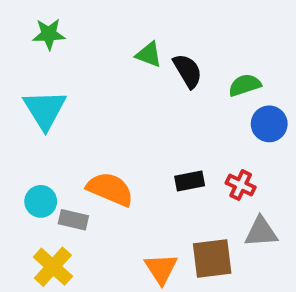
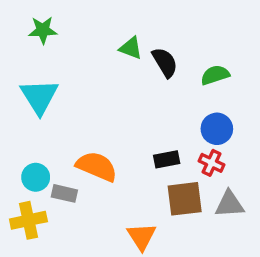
blue circle: (269, 124) -> (217, 129), moved
brown square: (212, 259) -> (185, 199), moved
yellow cross: (53, 267) -> (28, 220), moved, turned 36

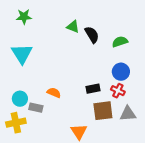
orange semicircle: (97, 166) -> (54, 93), size x0.6

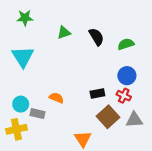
green triangle: (73, 27) -> (64, 33), moved, turned -40
brown square: (103, 111) -> (108, 117), turned -35

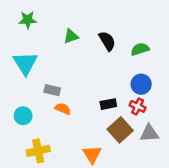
gray rectangle: (38, 114) -> (52, 90), moved
yellow cross: (16, 129) -> (38, 151), moved

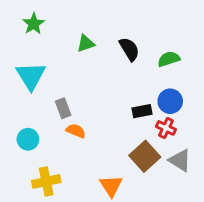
green star: (28, 20) -> (34, 24), turned -30
gray rectangle: (52, 90) -> (63, 108), turned 56
black rectangle: (108, 104) -> (142, 111), moved
gray triangle: (149, 133) -> (180, 160), turned 36

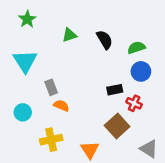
blue circle: (170, 101) -> (141, 71), moved
gray triangle: (180, 160) -> (149, 149), moved
yellow cross: (46, 181) -> (51, 140), moved

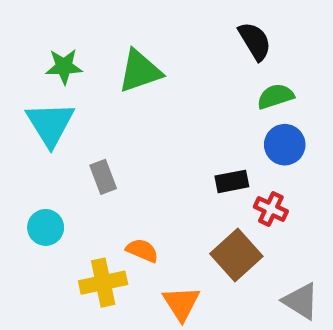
green star: (27, 19) -> (64, 67), moved, turned 30
green triangle: (69, 35) -> (140, 71), size x1.5
black semicircle: (105, 40) -> (255, 41), moved
orange semicircle: (61, 106) -> (142, 250), moved

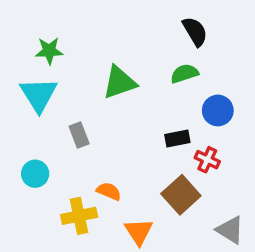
green triangle: (140, 71) -> (119, 82), moved
green semicircle: (276, 96) -> (184, 74), moved

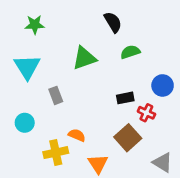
black semicircle: (195, 31) -> (113, 22), moved
green star: (49, 51) -> (35, 25), moved
blue circle: (218, 110) -> (163, 85), moved

